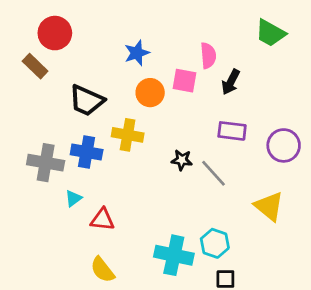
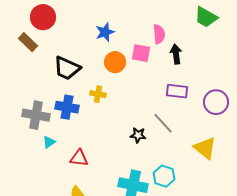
black arrow: (231, 82) -> (176, 54), turned 144
yellow cross: (128, 135) -> (98, 94), size x0.7
black star: (182, 160) -> (138, 135), moved
cyan triangle: (73, 198) -> (49, 142), moved

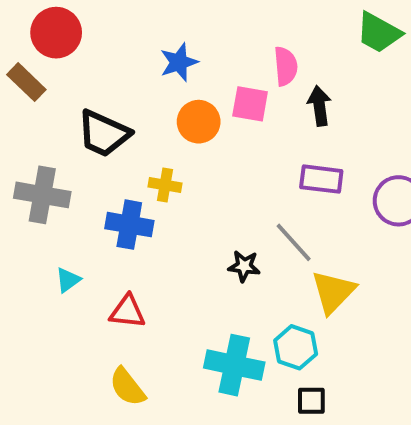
blue cross: (67, 107) -> (129, 225), moved
gray cross: (36, 115) -> (42, 195), moved
yellow triangle: (205, 148) -> (333, 292), moved, turned 35

